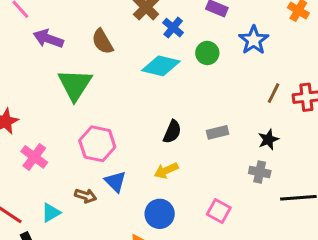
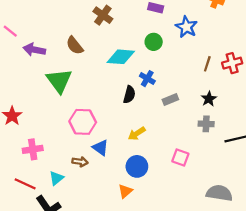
blue cross: (173, 28) -> (147, 79), moved
black semicircle: (172, 132) -> (129, 95), moved
pink cross: (34, 157) -> (33, 149), moved, turned -36

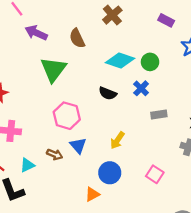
green circle: (154, 42) -> (150, 62), moved
black semicircle: (129, 95) -> (108, 93), moved, turned 84
yellow arrow: (137, 134) -> (117, 140), turned -36

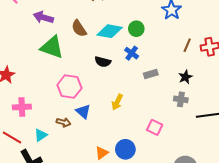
purple arrow: (36, 33) -> (43, 17), moved
brown semicircle: (77, 38) -> (79, 28), moved
green triangle: (53, 69) -> (52, 47), turned -40
blue circle: (110, 173) -> (125, 149), moved

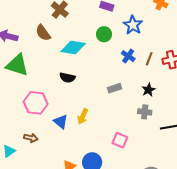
brown semicircle: (79, 28) -> (43, 33), moved
green circle: (136, 29) -> (104, 34), moved
blue cross: (132, 53) -> (128, 56), moved
blue triangle: (83, 111) -> (61, 122), moved

